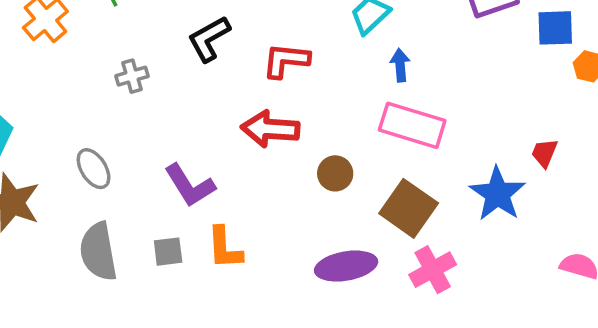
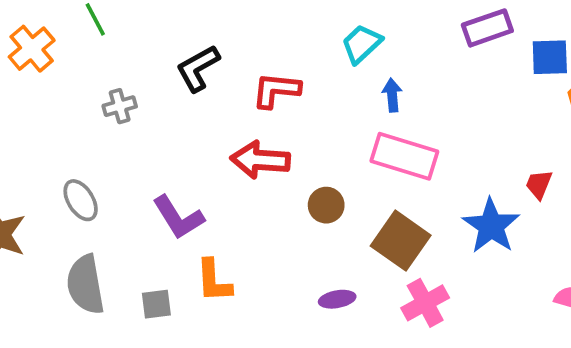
gray square: (168, 252) -> (156, 304), moved
purple ellipse: (346, 266) -> (337, 299), size x0.6

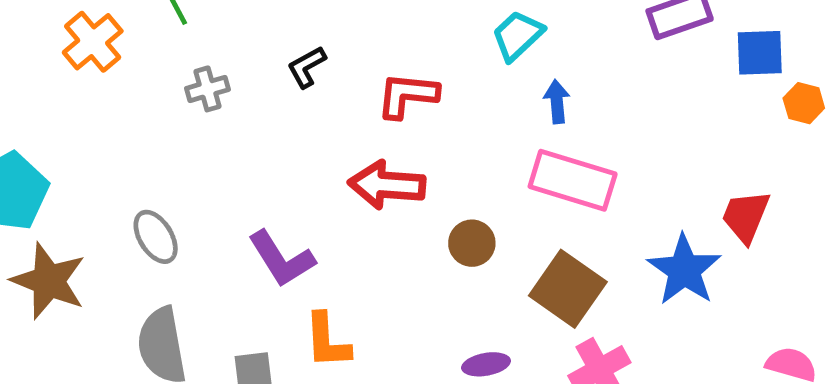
black L-shape: (198, 68) -> (307, 67), size x0.7
gray cross: (120, 106) -> (208, 89), moved
red trapezoid: (539, 184) -> (746, 216), size x1.4

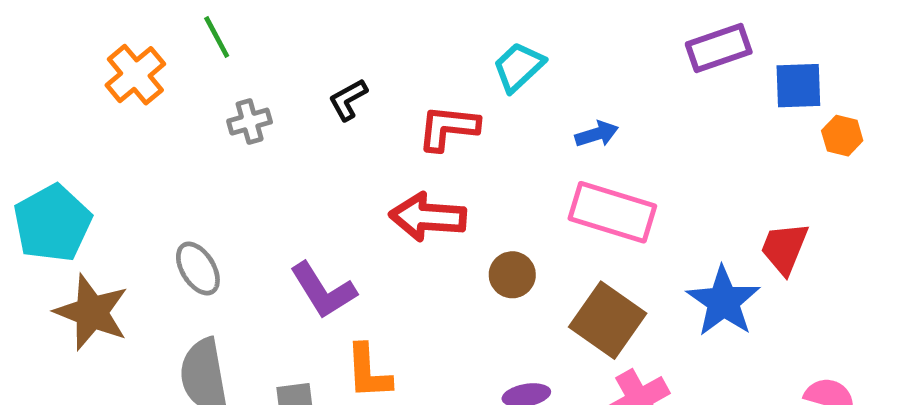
cyan trapezoid: (517, 35) -> (519, 67), moved
blue arrow: (557, 102) -> (597, 134), turned 78

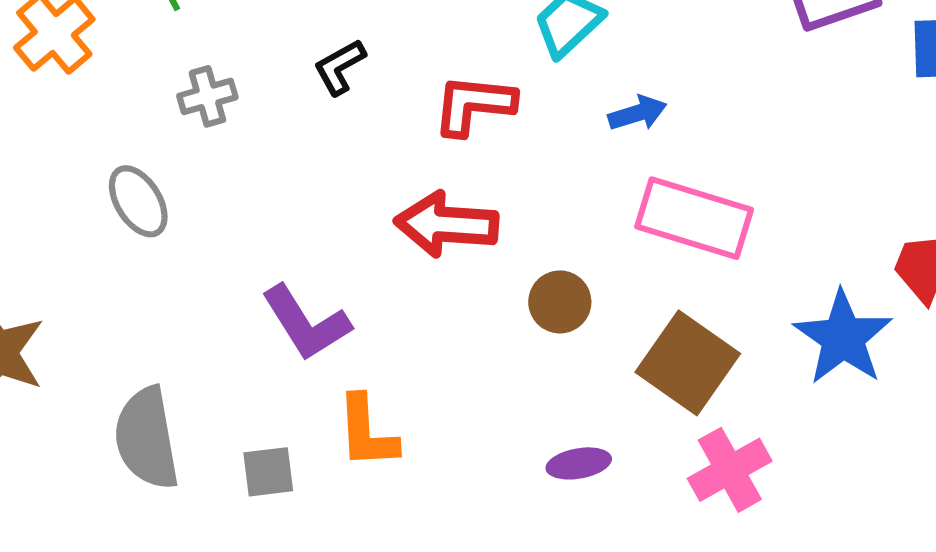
blue arrow: (597, 134) -> (637, 113), moved
gray ellipse: (198, 269) -> (138, 201), moved

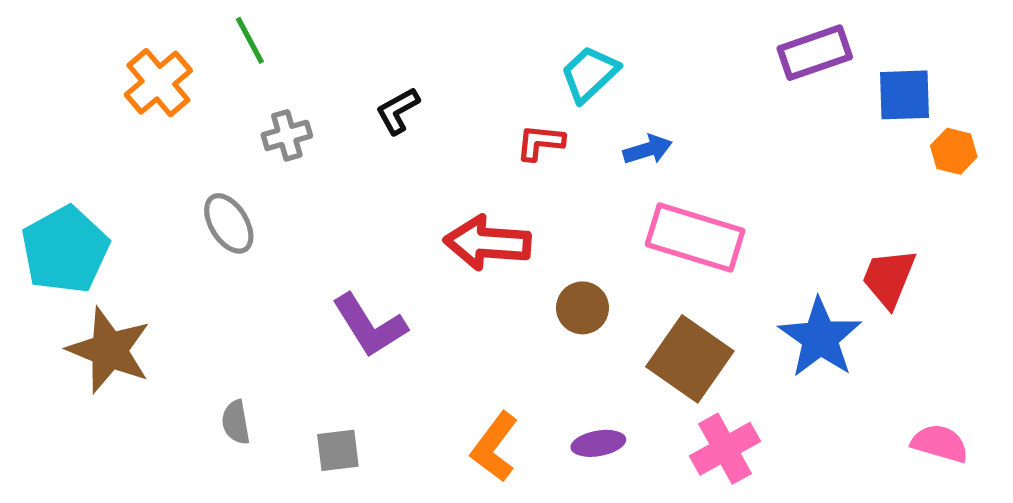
red L-shape: (474, 105) -> (540, 142), moved, size x0.7
orange L-shape: (367, 432) -> (494, 447), moved, turned 40
gray semicircle: (147, 438) -> (236, 422), size x0.5

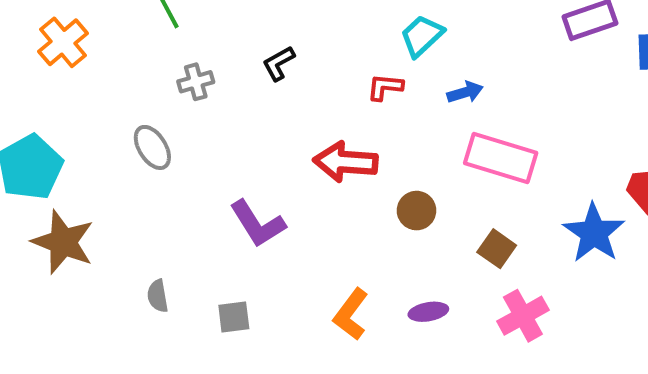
orange cross: (158, 83) -> (63, 42), moved
brown square: (690, 359) -> (497, 249), size x0.6

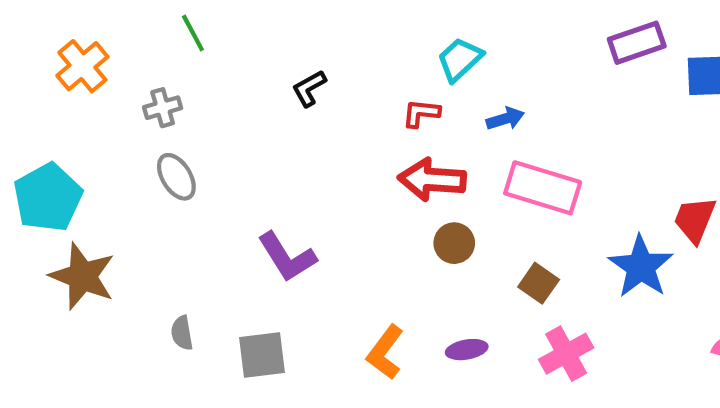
gray cross: (196, 82) -> (163, 108), moved
red arrow: (346, 162) -> (432, 180), moved
gray square: (234, 317) -> (262, 355), size x1.4

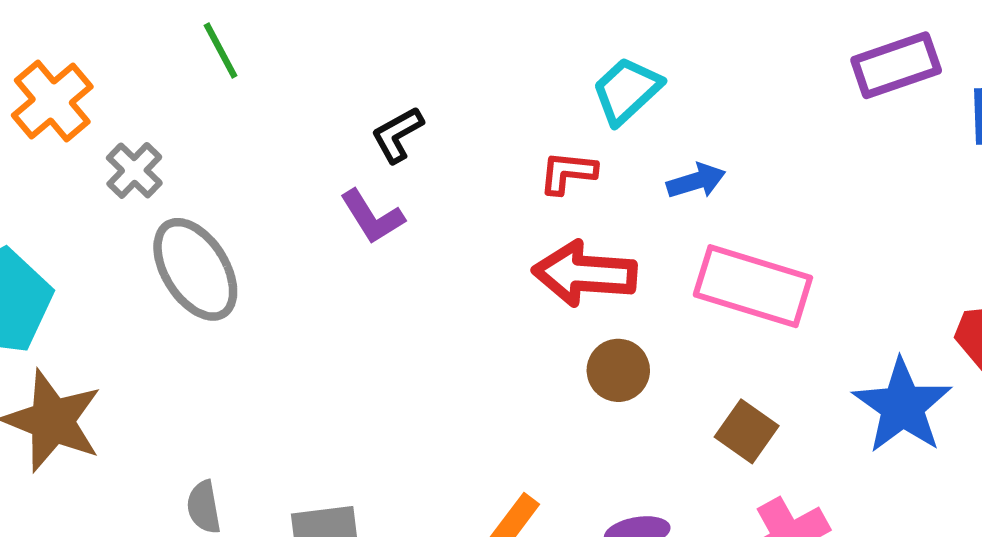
gray cross: (163, 108) -> (134, 170), moved, turned -30
gray ellipse: (176, 177) -> (195, 269), size x1.4
purple L-shape: (287, 257) -> (372, 217), moved, size x0.7

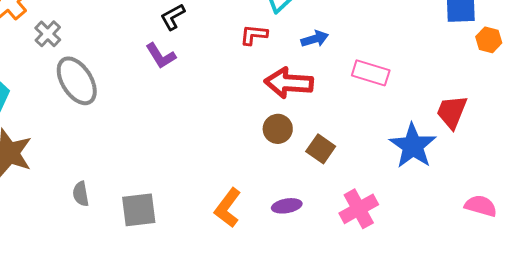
red arrow: (585, 274) -> (289, 83), moved
pink rectangle: (753, 286) -> (371, 73), moved, size x0.7
brown square: (747, 431) -> (321, 149), moved

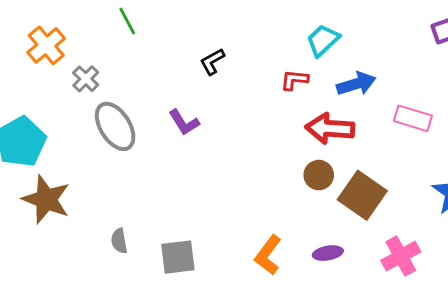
blue arrow: (315, 39) -> (356, 84), size x1.4
purple L-shape: (161, 56) -> (184, 122), moved
brown square: (321, 149) -> (362, 195), size x1.6

